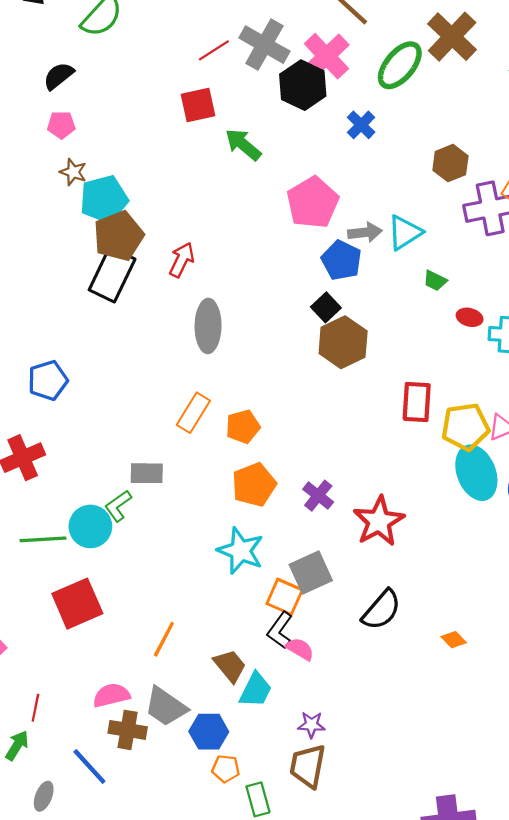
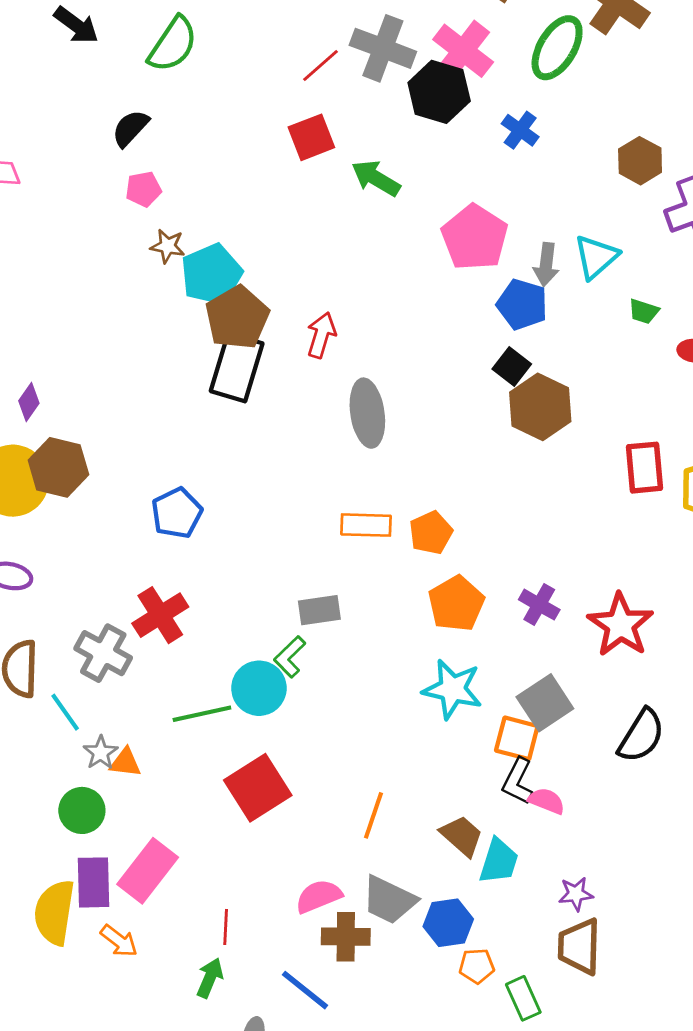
gray arrow: (365, 232) -> (546, 265), turned 112
orange rectangle: (193, 413) -> (366, 525), turned 69

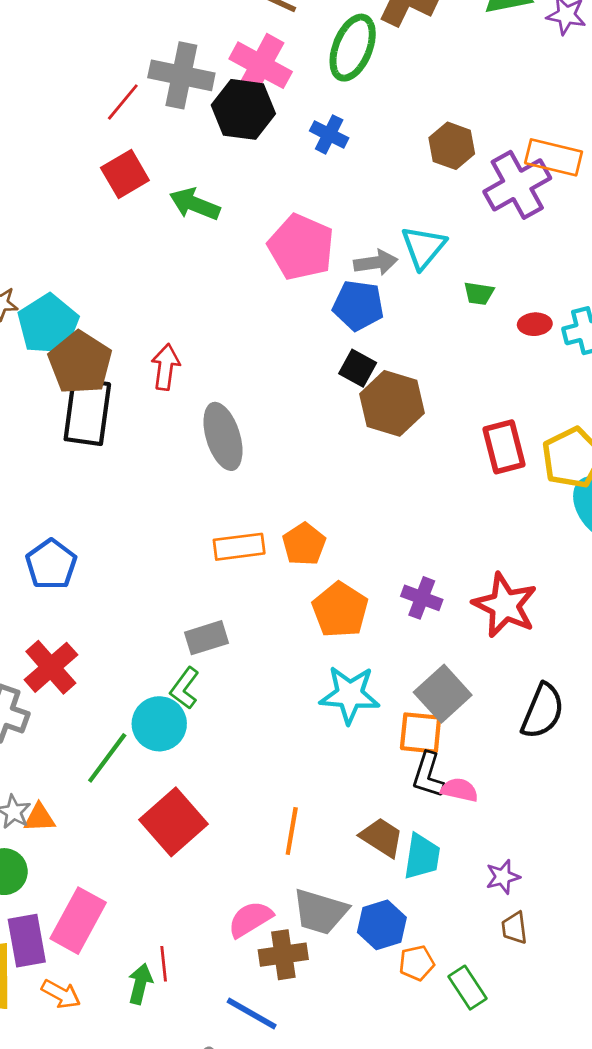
gray arrow: (546, 265) -> (376, 263), turned -96
green line: (202, 714) -> (107, 758), turned -32
brown trapezoid: (579, 946) -> (514, 928), size x0.6
green arrow: (210, 978) -> (140, 984), moved

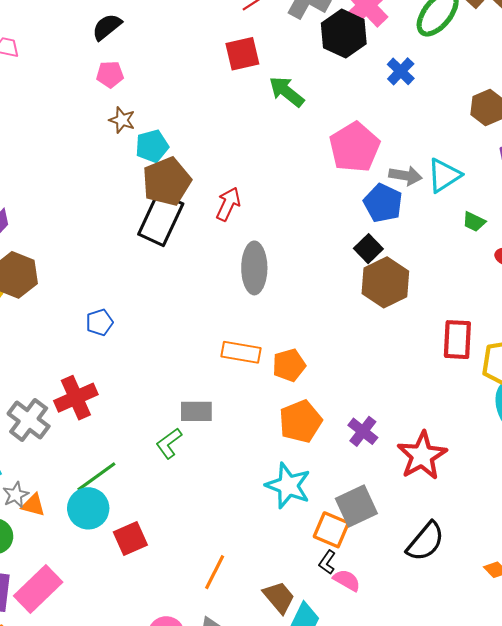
cyan pentagon: (48, 324) -> (152, 146), size x0.7
blue pentagon: (51, 564) -> (100, 322), size x0.7
cyan circle: (159, 724) -> (88, 508), moved
black L-shape: (428, 775) -> (327, 562), size x0.7
red square: (174, 822) -> (130, 539), size x0.7

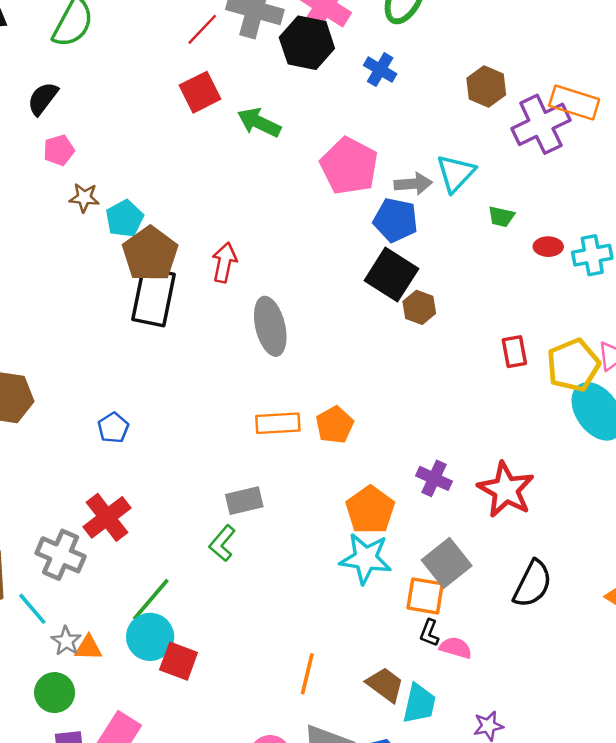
black square: (368, 249) -> (391, 275), size x1.6
brown hexagon: (385, 282) -> (419, 307), size x0.6
red rectangle: (457, 340) -> (514, 352), size x0.7
orange pentagon: (300, 421) -> (370, 510), moved
red square: (130, 539) -> (179, 661), moved, turned -32

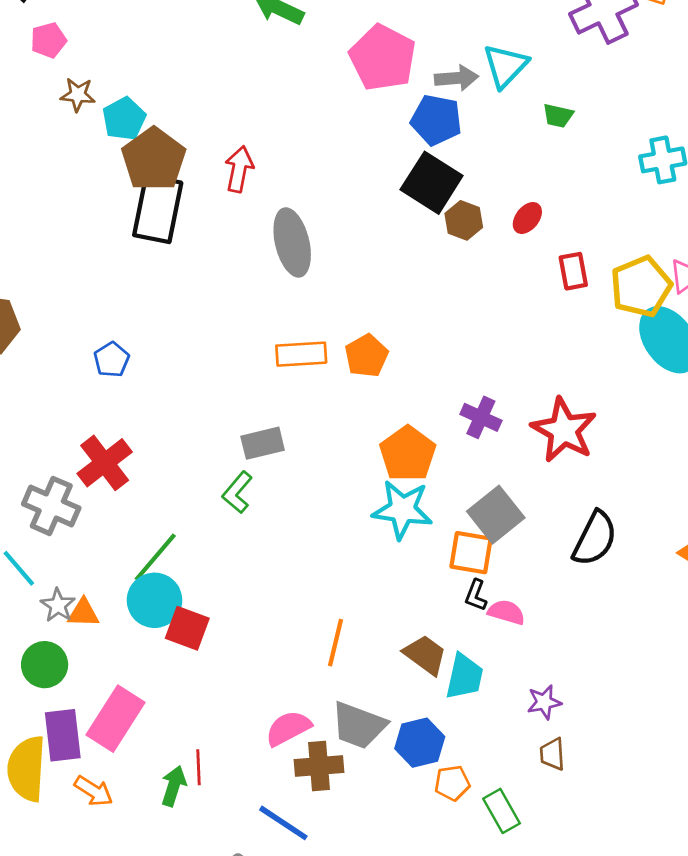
red ellipse: (548, 247) -> (527, 218), moved, turned -52

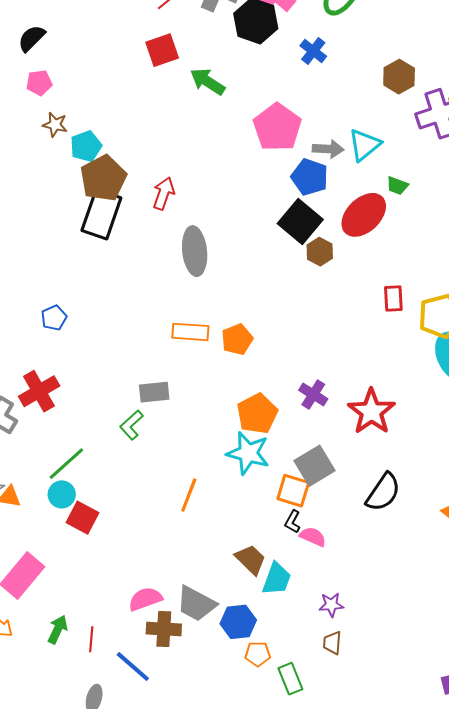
red ellipse: (527, 218) -> (364, 215), moved, size x2.0
cyan circle: (155, 600) -> (62, 494), size x0.7
orange line: (335, 643) -> (189, 495), moved
red line: (198, 767) -> (91, 639), moved

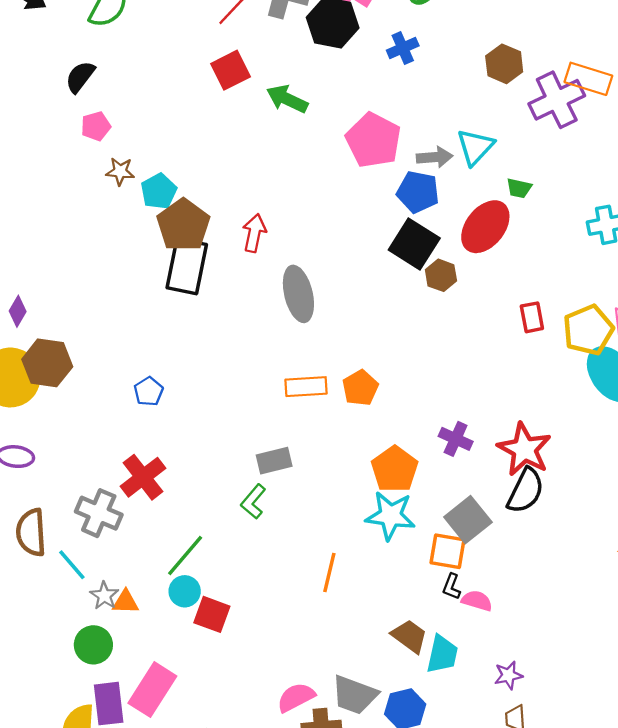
blue cross: (313, 51) -> (403, 48), turned 36
black semicircle: (383, 492) -> (525, 491), moved

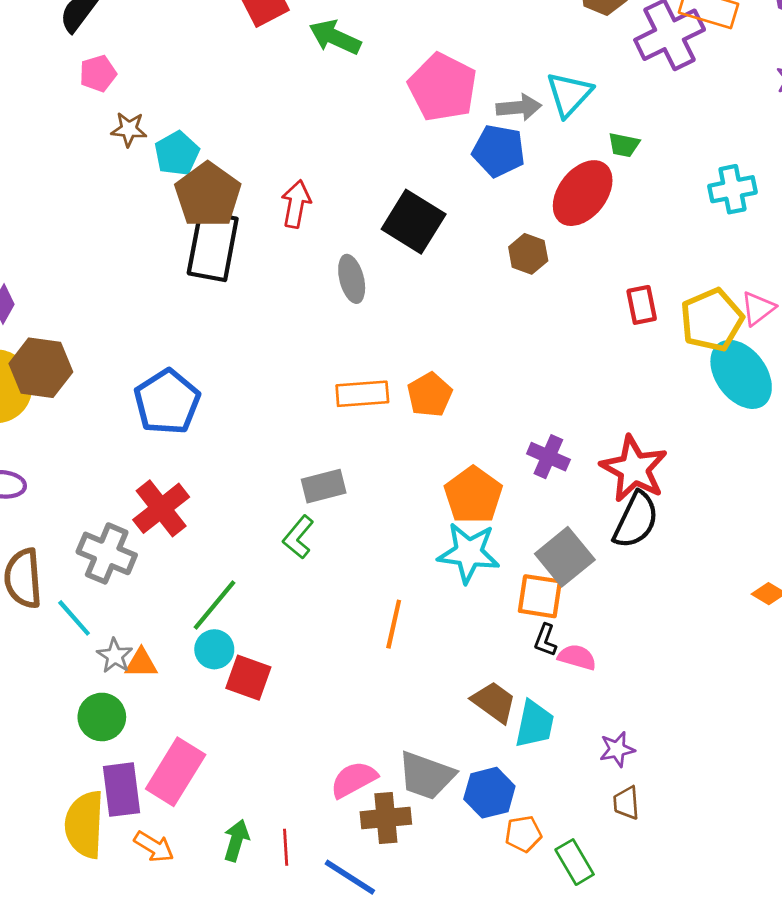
black square: (414, 244) -> (414, 222), moved
gray ellipse: (298, 294) -> (352, 279), size x0.7
blue pentagon: (149, 391) -> (167, 402), size x1.8

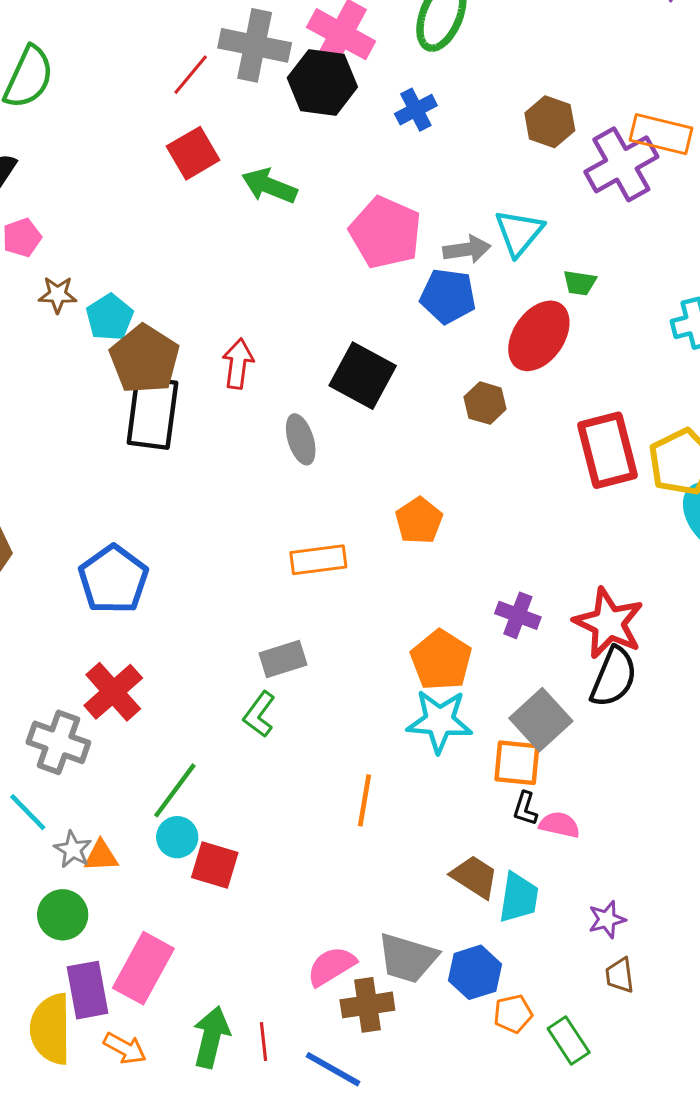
red rectangle: (642, 305) -> (607, 450), size x1.8
orange pentagon: (430, 395) -> (419, 521), moved
green arrow: (236, 840) -> (211, 1037), size x1.4

